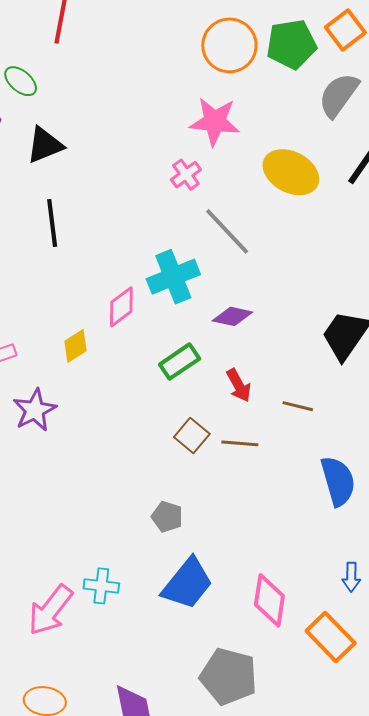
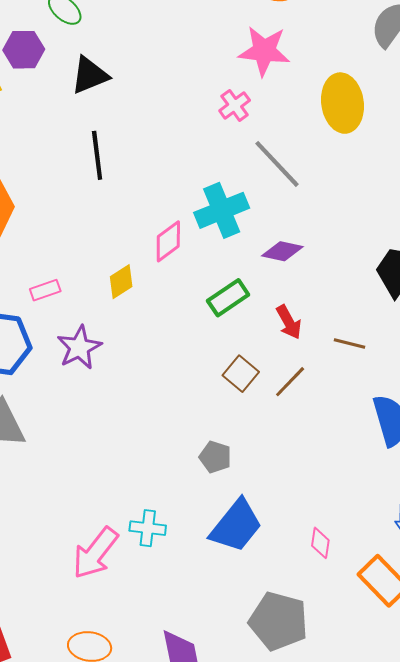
yellow ellipse: (291, 172) -> (343, 103), turned 54
brown line: (240, 443) -> (290, 382), turned -51
pink diamond: (269, 600) -> (320, 543), size x0.6

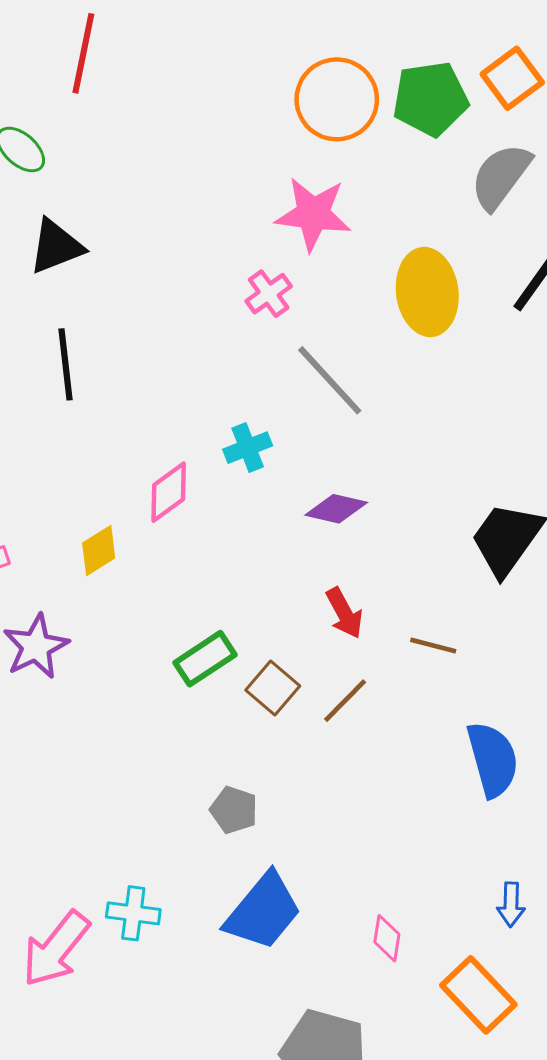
cyan cross: (222, 210) -> (248, 448), size x0.6
green rectangle: (228, 298) -> (205, 659), moved

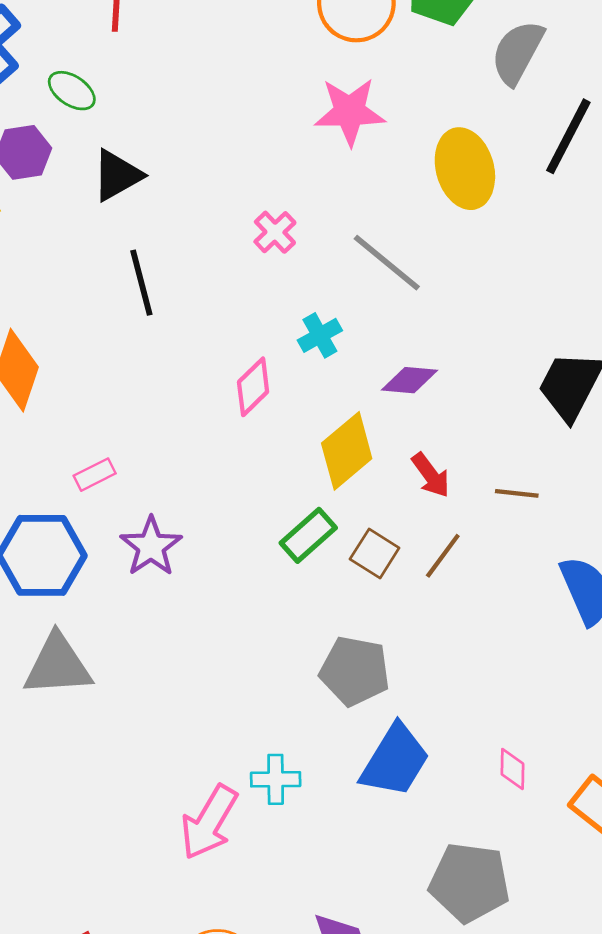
pink cross: (269, 294) -> (275, 232), moved
yellow diamond: (99, 550) -> (347, 451), moved, size x1.6
gray pentagon: (234, 810) -> (355, 671), size x1.6

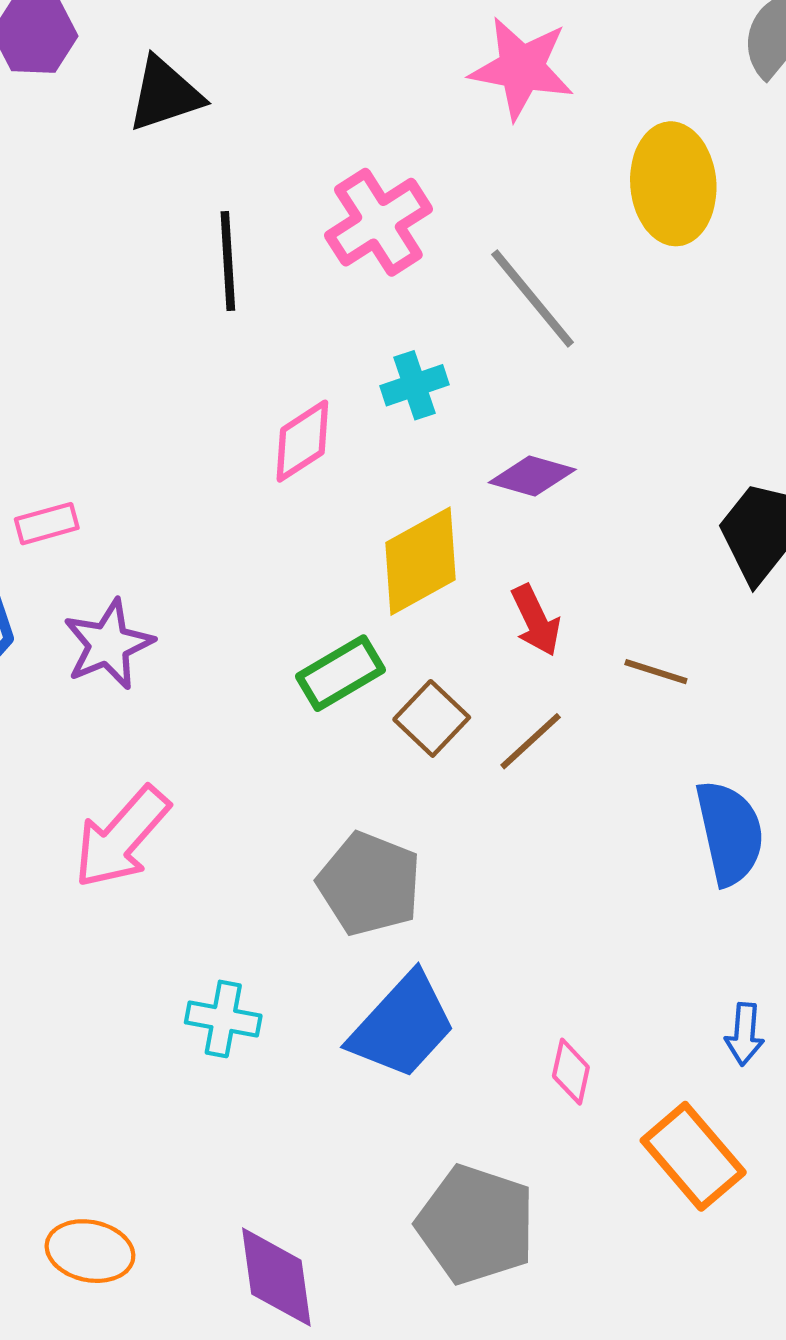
pink cross: (275, 232) -> (378, 222), size x1.6
black line: (141, 283) -> (228, 261), moved
pink arrow: (209, 822) -> (122, 837), moved

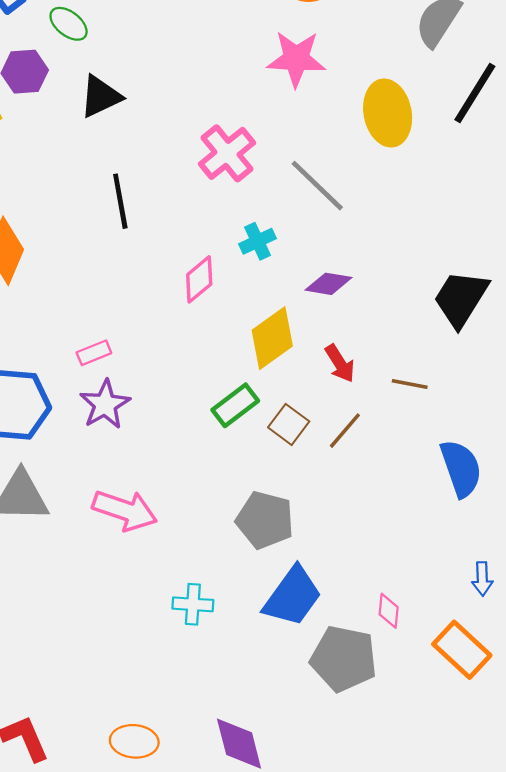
black line: (228, 261) -> (120, 201), moved
pink rectangle: (47, 524) -> (94, 353), moved
pink arrow: (122, 837) -> (125, 510), turned -106
gray pentagon: (476, 1225) -> (344, 659), moved

